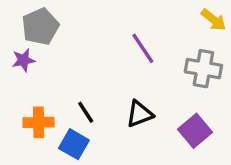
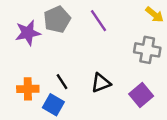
gray pentagon: (40, 27) -> (57, 19), moved
purple line: (143, 48) -> (98, 21), moved
purple star: (23, 60) -> (28, 33), moved, size x1.5

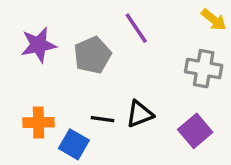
gray pentagon: (57, 19) -> (92, 55), moved
black line: (62, 82) -> (103, 119), moved, turned -49

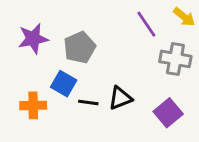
purple line: (136, 28) -> (146, 24), moved
blue square: (74, 144) -> (64, 84), moved

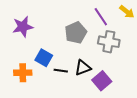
gray pentagon: (80, 47) -> (76, 33), moved
gray cross: (175, 59) -> (109, 42), moved
purple square: (168, 113) -> (102, 81), moved

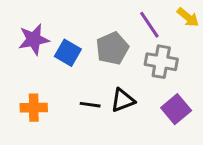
blue square: (44, 58) -> (68, 53), moved
purple square: (102, 81) -> (176, 109), moved

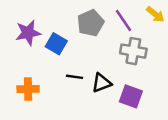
gray pentagon: (112, 48) -> (90, 23), moved
black line: (90, 105) -> (75, 77), moved
purple square: (176, 109) -> (131, 96), moved, turned -30

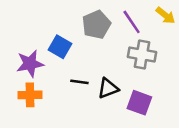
purple star: (28, 33) -> (30, 64), moved

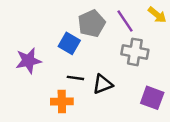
blue square: (60, 47) -> (69, 43), moved
orange cross: (30, 95) -> (62, 101), moved
purple square: (139, 103) -> (152, 98), moved

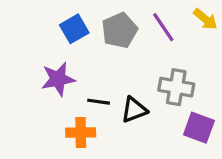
blue square: (69, 43) -> (74, 29), moved, turned 30
gray cross: (135, 52) -> (176, 87), moved
purple star: (28, 61) -> (58, 79), moved

